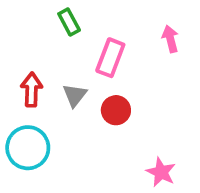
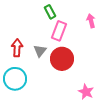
green rectangle: (69, 22) -> (50, 12), moved
red circle: (116, 110) -> (62, 59), size x1.5

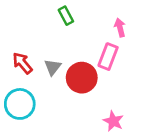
pink rectangle: (59, 31) -> (108, 57), moved
red arrow: (17, 48) -> (22, 63), turned -42

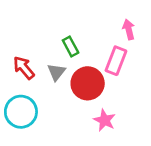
green rectangle: (66, 16) -> (71, 46), moved
pink star: (113, 121) -> (105, 120), moved

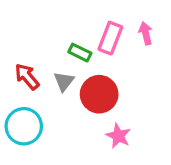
green rectangle: (71, 46) -> (80, 53), turned -36
pink rectangle: (116, 61) -> (110, 38), moved

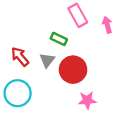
pink rectangle: (110, 38) -> (78, 15), moved, turned -50
pink star: (118, 136) -> (87, 100), turned -30

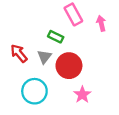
cyan circle: (18, 93) -> (34, 91), moved
pink star: (87, 100) -> (82, 95), turned -30

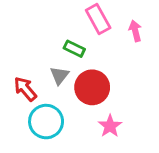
red arrow: (19, 53) -> (25, 89), moved

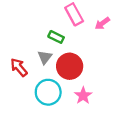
pink arrow: (135, 31) -> (102, 23), turned -112
cyan circle: (46, 122) -> (48, 92), moved

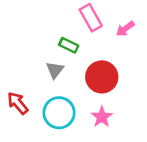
red circle: (70, 66) -> (102, 77), moved
red arrow: (19, 67) -> (18, 103), moved

